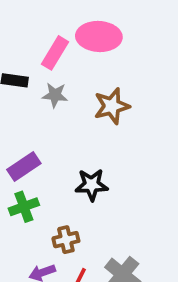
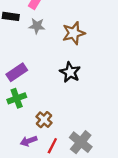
black star: (92, 185) -> (70, 72), moved, turned 30
brown cross: (66, 240) -> (44, 120), turned -35

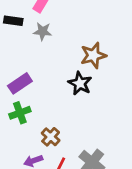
brown star: (74, 33) -> (93, 55), moved

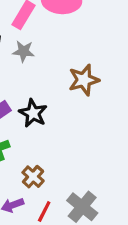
black star: (80, 83) -> (33, 113), moved

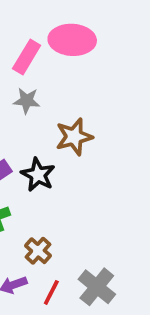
brown star: (84, 80) -> (74, 137), moved

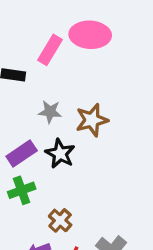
gray star: (27, 101) -> (50, 112), moved

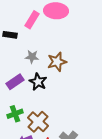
green cross: (22, 190) -> (15, 114), moved
brown cross: (60, 220) -> (38, 122), size x1.5

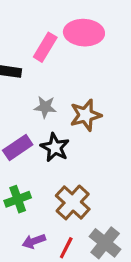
brown cross: (38, 122) -> (73, 202), moved

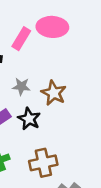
brown star: (86, 115) -> (54, 93), turned -30
brown cross: (73, 202) -> (43, 163), turned 36

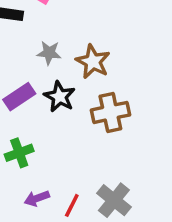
brown cross: (43, 163) -> (110, 112), moved

